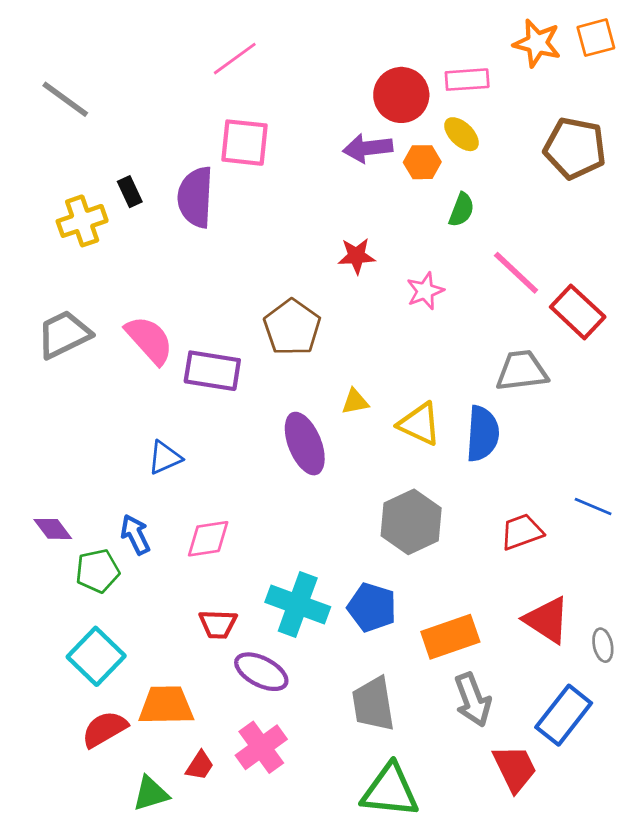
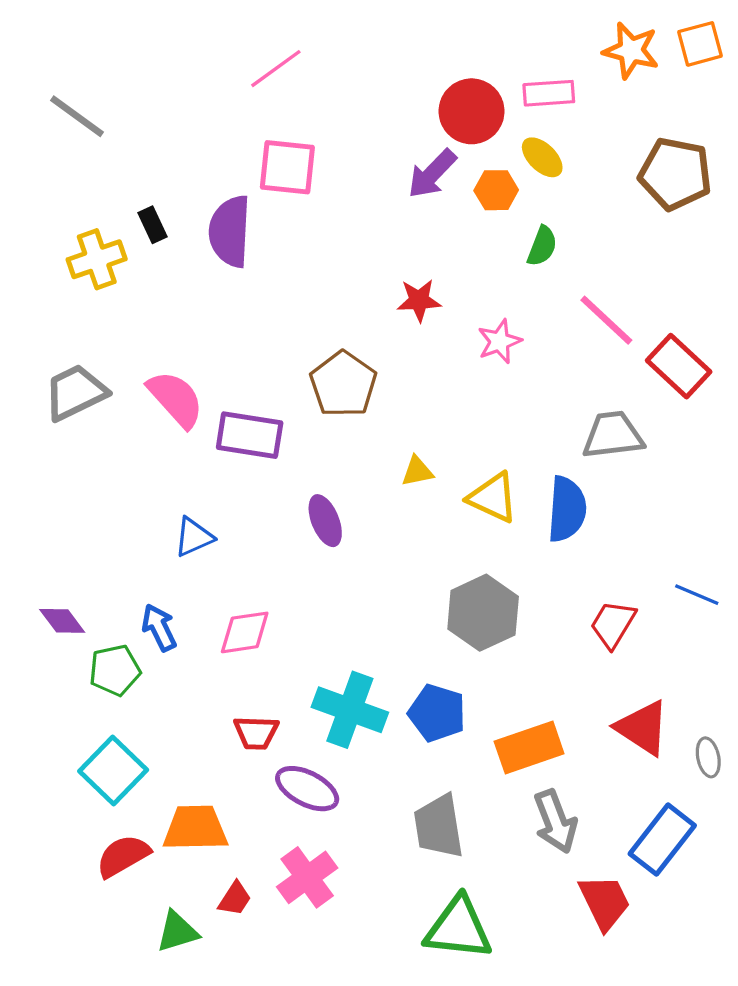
purple arrow: (368, 148) -> (432, 174), turned -39
purple ellipse: (305, 444) -> (325, 521), moved, size x0.7
red trapezoid: (522, 532) -> (613, 624), turned -39

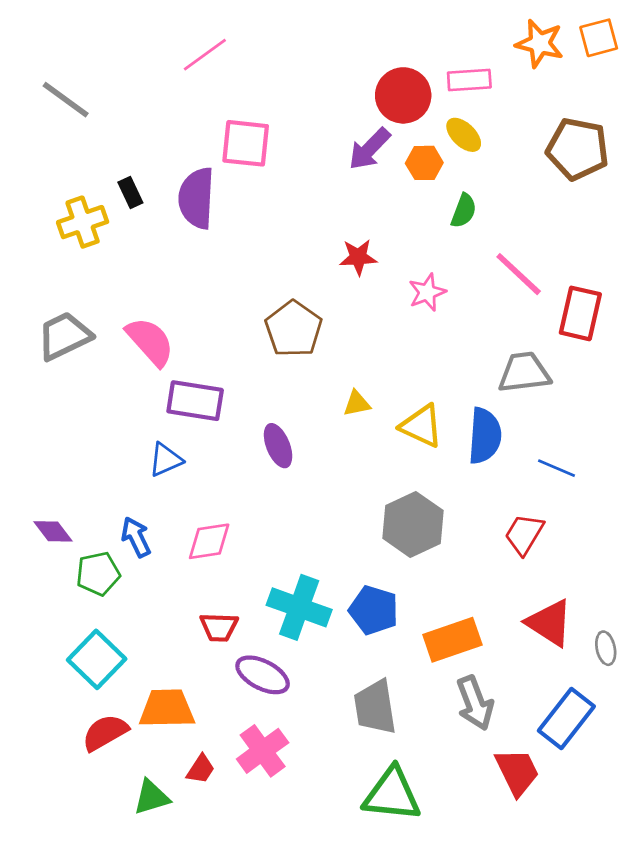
pink line: (276, 69) -> (205, 55), moved
red rectangle: (679, 366) -> (580, 313), turned 60
purple rectangle: (250, 435) -> (195, 401), moved
blue line: (697, 595) -> (557, 468), moved

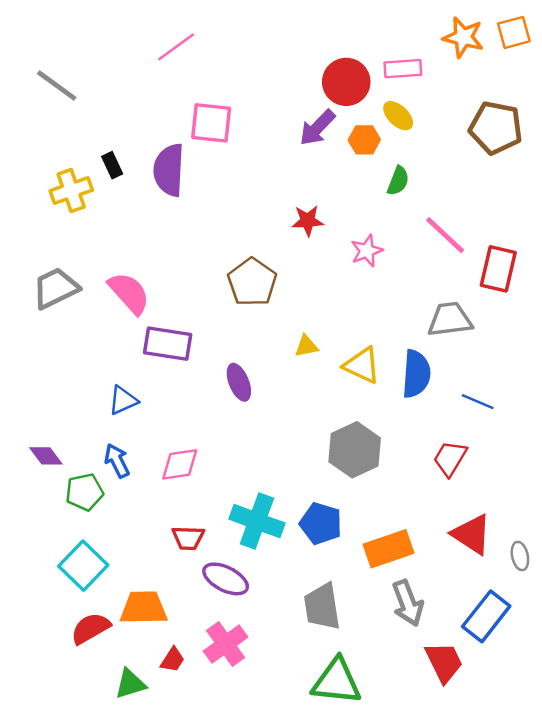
blue triangle: (166, 460) -> (123, 400), moved

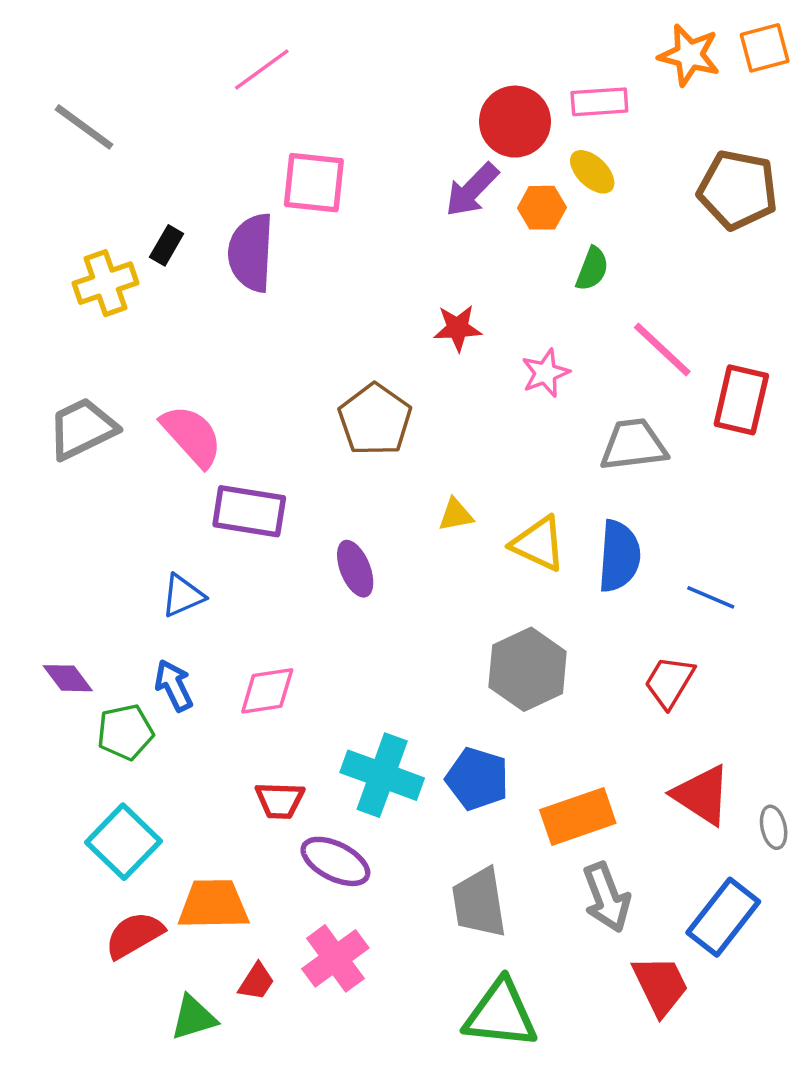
black rectangle: (112, 165) -> (167, 245), turned 55
gray trapezoid: (450, 320) -> (634, 445), moved

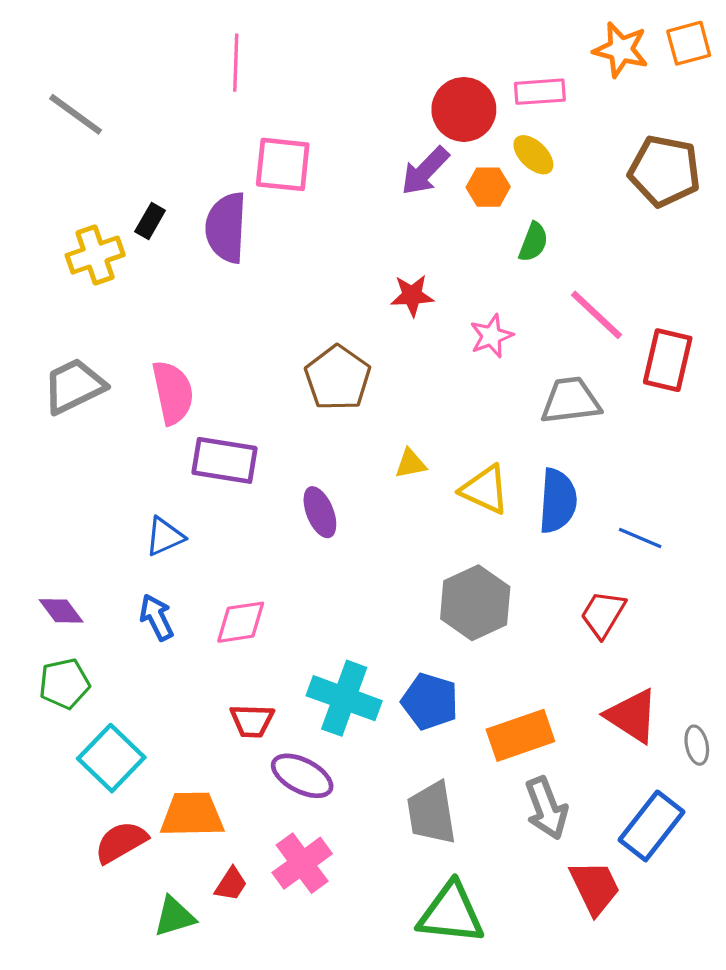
pink line: (262, 69) -> (236, 63), turned -52
pink semicircle: (192, 436) -> (173, 393), turned 30
green pentagon: (125, 732) -> (64, 684), moved

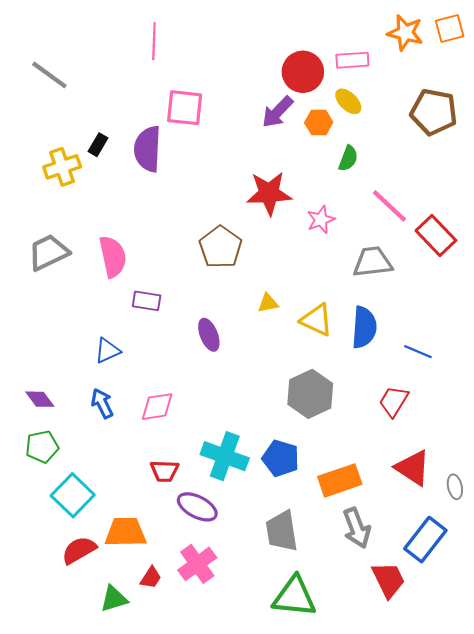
red star: (412, 295) -> (269, 193), size x1.6
red rectangle: (668, 360) -> (436, 235), turned -57
purple rectangle: (224, 460) -> (147, 301), size x0.7

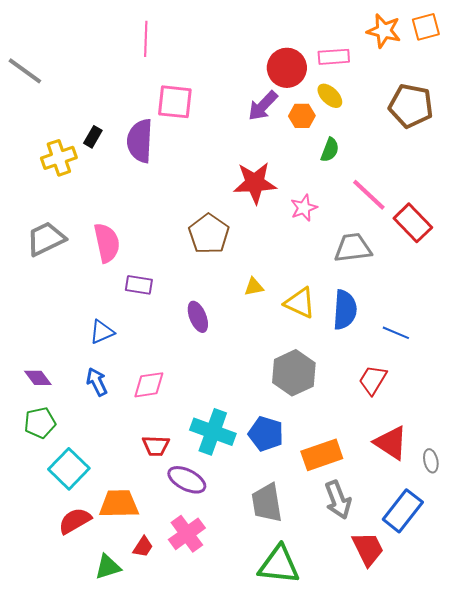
gray line: (49, 75) -> (25, 71), moved

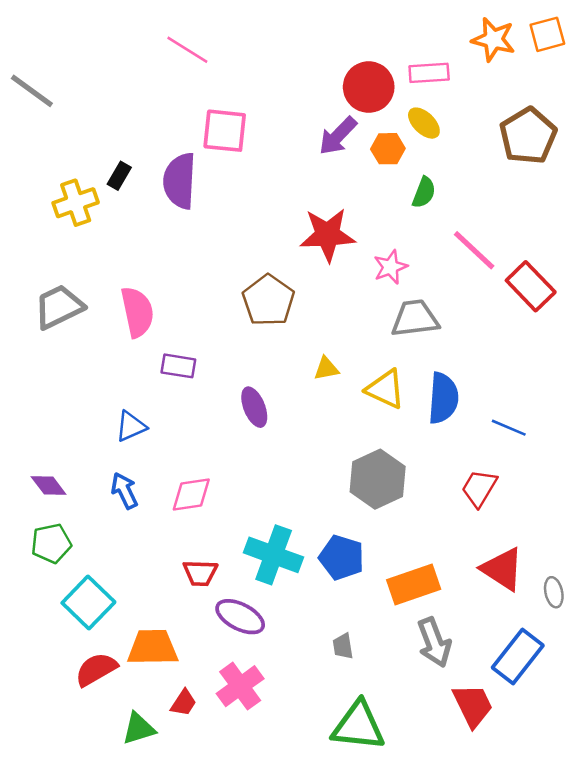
pink line: (146, 39) -> (187, 50), turned -60
brown pentagon: (411, 106) -> (528, 136), turned 30
gray trapezoid: (353, 248) -> (415, 318), moved
gray trapezoid: (267, 503) -> (343, 646), size x0.5

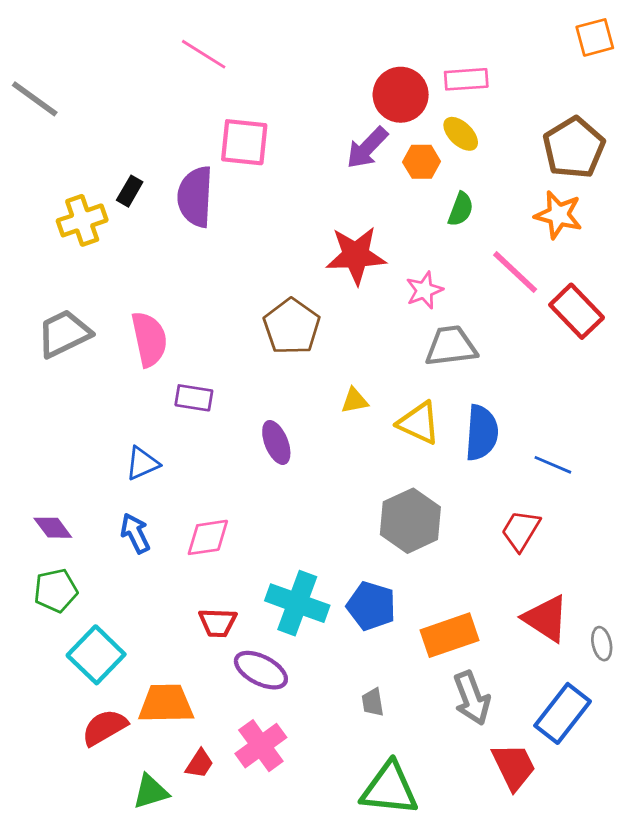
orange star: (493, 39) -> (558, 215), moved

